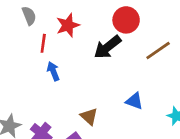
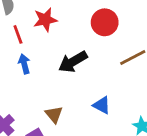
red line: (43, 43) -> (18, 34), turned -36
black arrow: (107, 47) -> (73, 62), moved

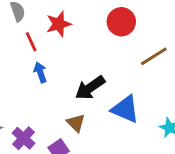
black arrow: (73, 62) -> (90, 88), moved
blue triangle: (102, 105) -> (125, 109), size x1.5

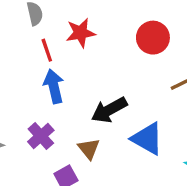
blue arrow: (40, 72) -> (54, 86), size x1.4
purple cross: (24, 138) -> (41, 136), moved

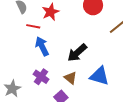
red line: (47, 50) -> (33, 26), turned -48
blue triangle: (147, 139) -> (99, 76), moved

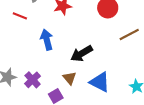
red line: (33, 26) -> (20, 16), moved
purple cross: (41, 77) -> (33, 80), moved

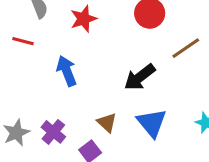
black arrow: (82, 54) -> (140, 77), moved
blue triangle: (100, 82) -> (152, 123), turned 30

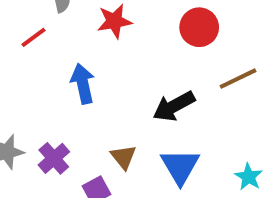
red line: (23, 41) -> (34, 37), turned -60

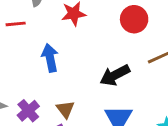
red line: (34, 37) -> (16, 24), turned 30
brown triangle: (123, 157) -> (65, 109), moved

